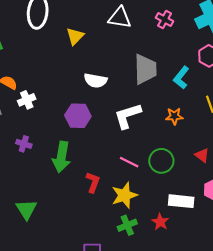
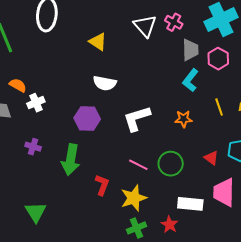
white triangle: (120, 18) -> (145, 26), moved, turned 40
yellow triangle: (75, 36) -> (98, 42), moved, turned -42
gray trapezoid: (145, 69) -> (190, 50), moved, size x0.7

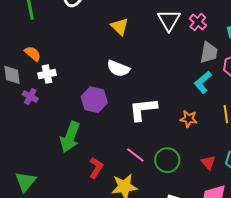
purple cross: (33, 147) -> (30, 97), moved

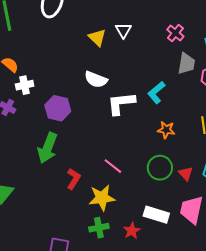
white triangle: (169, 20) -> (123, 30), moved, size x0.7
cyan L-shape: (203, 82) -> (156, 93), moved
purple hexagon: (94, 100) -> (58, 108), moved
white L-shape: (143, 109) -> (121, 103), moved
green circle: (167, 160) -> (160, 168), moved

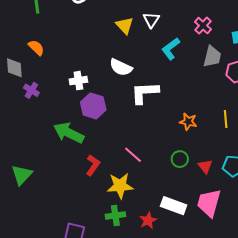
white cross: (25, 85) -> (78, 81), moved
cyan L-shape: (156, 93) -> (171, 49), moved
purple hexagon: (58, 108) -> (93, 106), moved
green arrow: (48, 148) -> (69, 133), turned 92
green circle: (160, 168) -> (180, 159), size x0.7

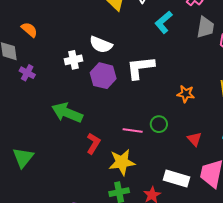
white semicircle: (121, 67) -> (101, 45), moved
purple hexagon: (93, 106) -> (103, 76), moved
pink line: (133, 155) -> (133, 130), turned -30
green circle: (180, 159) -> (159, 124), moved
red triangle: (205, 166) -> (194, 139), moved

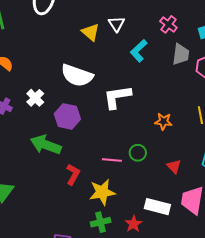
white semicircle: (101, 45) -> (77, 75), size x1.4
white cross: (74, 60) -> (35, 98), moved, turned -30
purple hexagon: (103, 76) -> (67, 116), moved

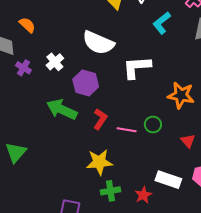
orange star: (163, 121) -> (181, 95), size x1.5
red L-shape: (73, 174) -> (100, 119), moved
yellow star: (102, 192) -> (99, 162), moved

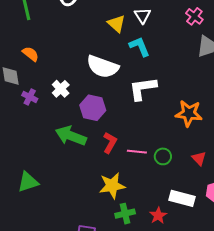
cyan L-shape: (162, 23) -> (140, 47), moved, turned 110
green circle: (153, 125) -> (163, 156), moved
green triangle: (16, 152) -> (28, 182), turned 35

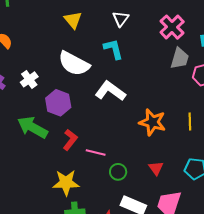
pink cross: (194, 16) -> (172, 27), size x1.4
yellow triangle: (116, 24) -> (73, 20), moved
white L-shape: (143, 89) -> (110, 91), turned 36
green circle: (163, 156) -> (118, 172), moved

